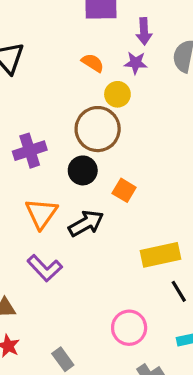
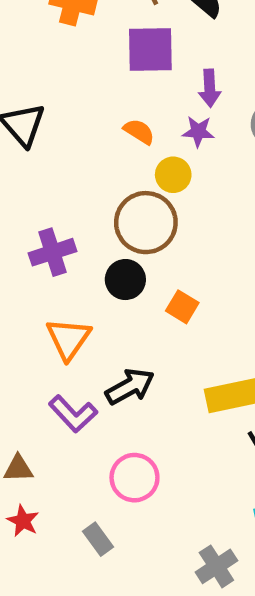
black arrow: (86, 223) -> (130, 387), moved
pink circle: (129, 328) -> (134, 478), moved

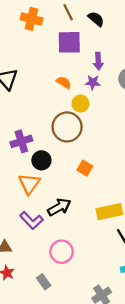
black circle: (125, 280) -> (41, 160), moved

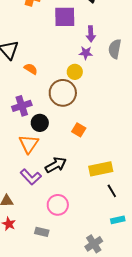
orange semicircle: (64, 82) -> (31, 69), moved
gray rectangle: (44, 282) -> (42, 232), turned -40

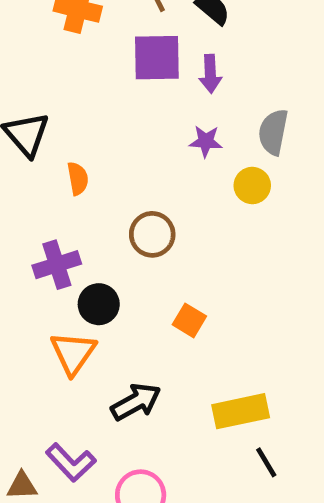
purple arrow: (91, 34) -> (210, 74), moved
orange semicircle: (31, 69) -> (78, 179), turned 48
yellow circle: (75, 72) -> (252, 186), moved
brown circle: (63, 93) -> (152, 234), size x0.7
purple L-shape: (31, 177) -> (71, 462), moved

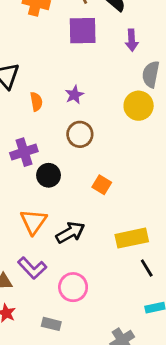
purple arrow: (210, 74) -> (132, 40), moved
purple star: (206, 141) -> (74, 95), moved, turned -30
yellow circle: (252, 186) -> (139, 106), size x1.4
orange triangle: (73, 353) -> (34, 222), moved

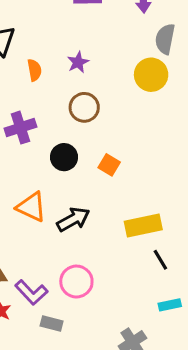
black circle: (49, 175) -> (64, 157), moved
orange triangle: (34, 222) -> (31, 207), turned -40
purple L-shape: (32, 268) -> (31, 292), moved

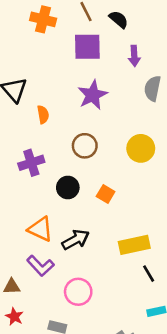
purple star: (78, 62) -> (93, 95), moved, size x1.6
yellow circle: (151, 75) -> (141, 148), moved
purple L-shape: (31, 292) -> (40, 266), moved

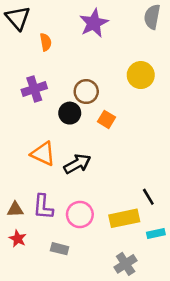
brown circle: (85, 146) -> (86, 92), moved
yellow rectangle: (134, 245) -> (124, 218), moved
purple L-shape: (40, 266) -> (43, 207), moved, turned 48

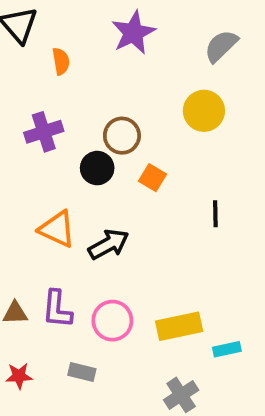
gray semicircle: (152, 17) -> (221, 46), moved, turned 35
black line: (148, 197) -> (215, 214), moved, turned 30
red star: (18, 239) -> (19, 376), moved, turned -30

